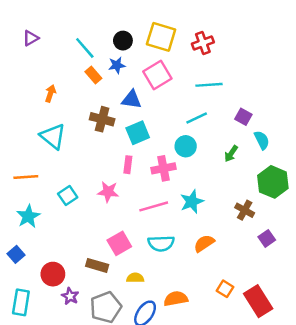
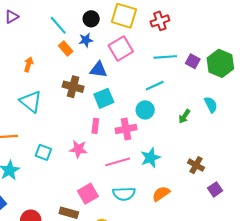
purple square: (243, 117) -> (193, 61), moved
green hexagon: (273, 182) -> (220, 63), moved
cyan square: (68, 195) -> (43, 152), turned -35

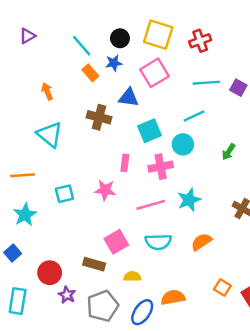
orange arrow: (29, 64) -> (47, 91), turned -40
cyan square: (104, 98) -> (150, 131), moved
cyan square: (43, 152) -> (64, 194), turned -35

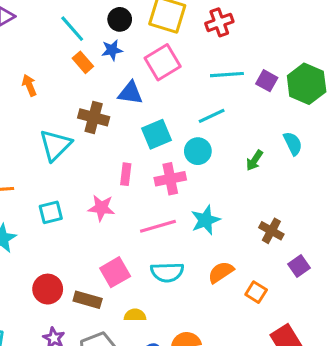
cyan triangle: (50, 135) -> (55, 145), moved, turned 36
red circle: (50, 273) -> (48, 289), moved
orange square: (222, 288) -> (256, 292), moved

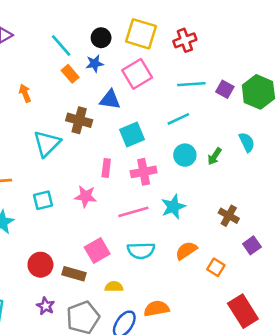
cyan circle: (198, 151) -> (185, 155), moved

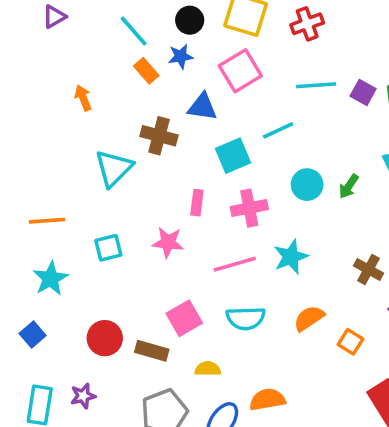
cyan line: (178, 119) -> (278, 130), moved
purple star: (46, 306) -> (83, 396), moved, turned 30

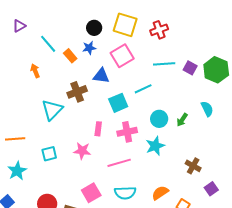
cyan line: (134, 31) -> (48, 44), moved
brown cross: (159, 136) -> (77, 92), turned -36
cyan star: (291, 257) -> (155, 146), moved

